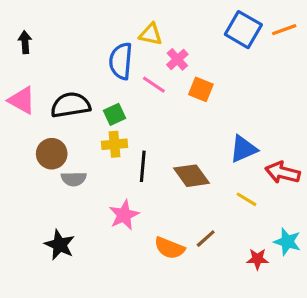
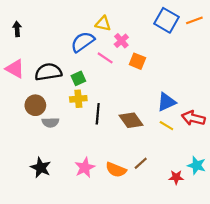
blue semicircle: (121, 61) -> (83, 42), turned 50
yellow line: (246, 199) -> (166, 126), moved
pink star: (124, 215) -> (85, 168), moved

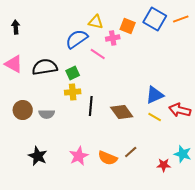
pink cross: (121, 41) -> (113, 38), turned 32
orange square: (137, 61) -> (128, 26), moved
brown circle: (35, 105) -> (23, 110), moved

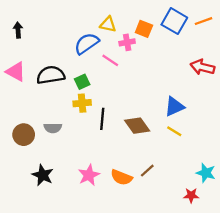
brown circle: (23, 110) -> (24, 135), moved
red arrow: (180, 110) -> (202, 67), moved
red star: (164, 165) -> (191, 195), moved

